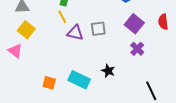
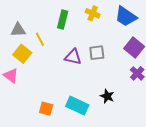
yellow line: (62, 17) -> (40, 39), moved

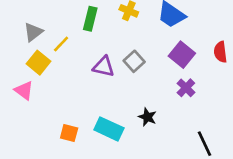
gray triangle: (18, 30) -> (33, 32), turned -35
yellow line: (40, 39) -> (61, 44), turned 72
gray square: (97, 53) -> (134, 61), turned -35

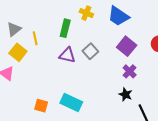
green rectangle: (90, 19) -> (65, 28), moved
yellow line: (61, 44) -> (35, 38), turned -56
black star: (147, 117) -> (126, 95), moved

